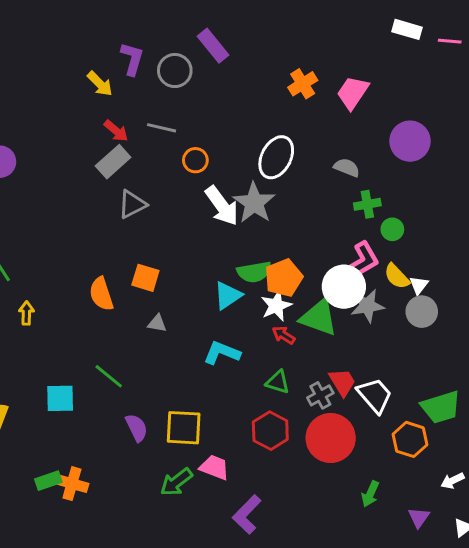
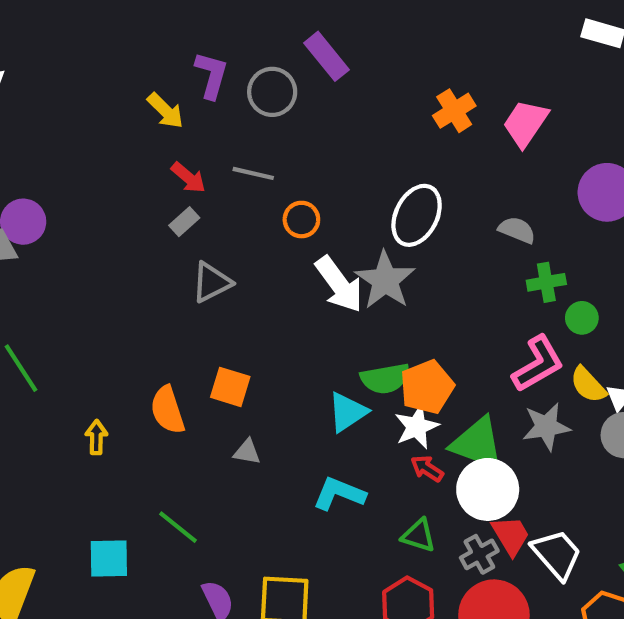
gray rectangle: (113, 162) -> (184, 222), size x0.6
white circle: (344, 287) -> (488, 489), moved
yellow arrow: (26, 313) -> (96, 437), moved

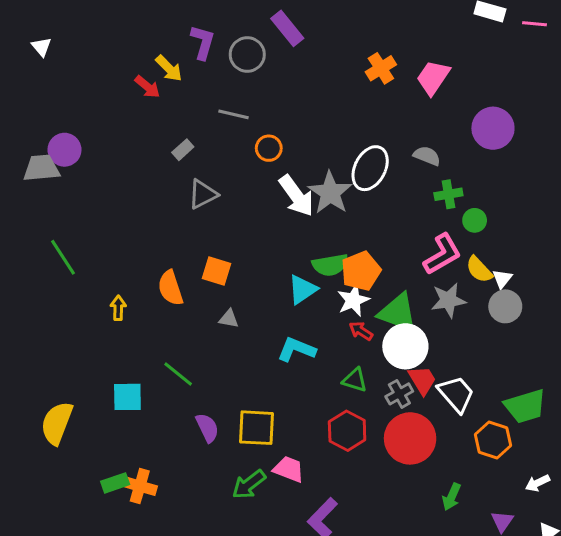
red arrow: (188, 178) -> (147, 87), moved
white ellipse: (417, 215) -> (370, 168), moved

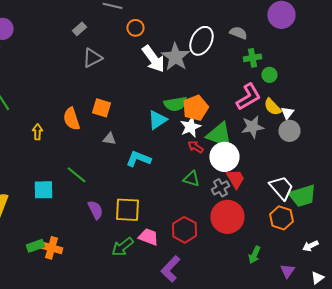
cyan L-shape: (296, 349) -> (138, 159), moved
white trapezoid: (456, 394) -> (281, 188), moved
red hexagon: (347, 431) -> (184, 230), moved

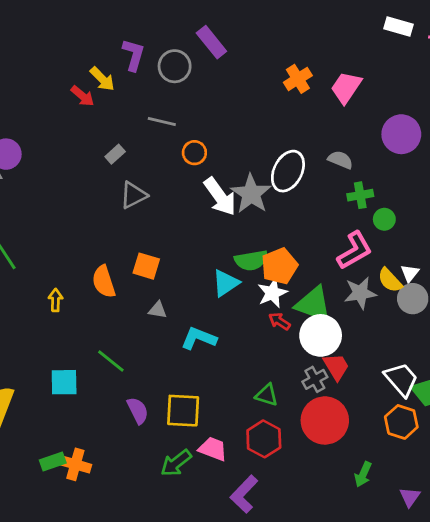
yellow semicircle: (272, 107) -> (390, 280), moved
green triangle: (191, 179) -> (267, 395), moved

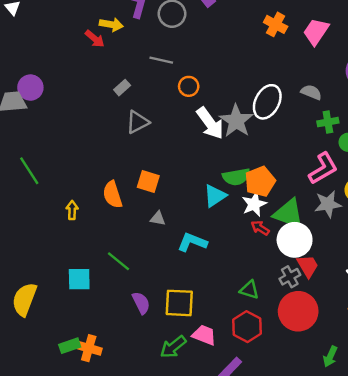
yellow arrow: (102, 79) -> (111, 24), turned -35
orange cross: (298, 79) -> (276, 24), turned -30

